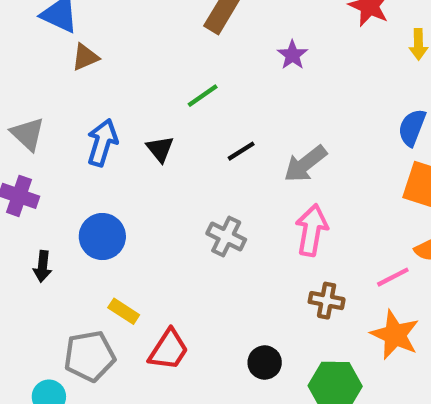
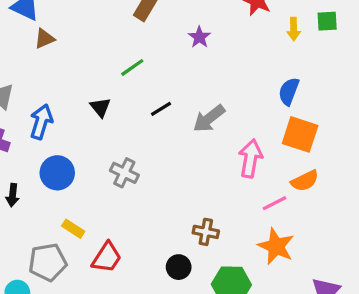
blue arrow: (102, 143) -> (41, 122), moved
pink arrow: (312, 230) -> (250, 158), moved
gray cross: (226, 237) -> (124, 173), moved
brown cross: (327, 301) -> (206, 232), moved

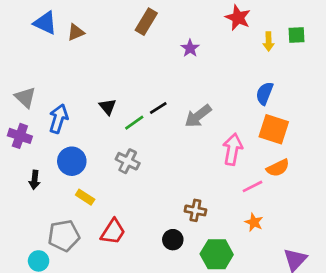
brown triangle: (44, 39) -> (76, 32), moved
green line: (132, 67) -> (134, 123), moved
yellow rectangle: (73, 229) -> (85, 197), moved
orange star: (276, 246) -> (254, 222), size x0.6

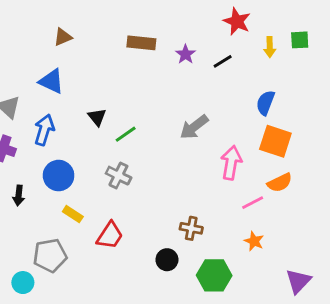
brown rectangle: (146, 22) -> (141, 43), moved, turned 65
blue triangle: (45, 23) -> (51, 81), moved
black line: (158, 108) -> (223, 61), moved
red trapezoid: (113, 232) -> (110, 235), moved

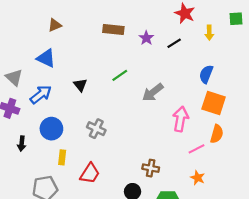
green square: (300, 40) -> (236, 19), moved
blue arrow: (44, 130) -> (41, 94), turned 35
green line: (126, 134) -> (120, 75), moved
orange semicircle: (280, 183) -> (217, 134), turned -48
yellow rectangle: (73, 214) -> (62, 157), turned 64

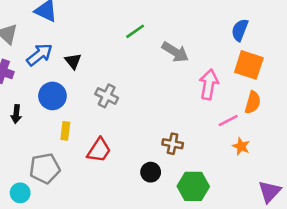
black triangle: (80, 85) -> (73, 61), moved
gray arrow: (153, 92) -> (175, 52), turned -110
orange star: (198, 178) -> (241, 146), moved

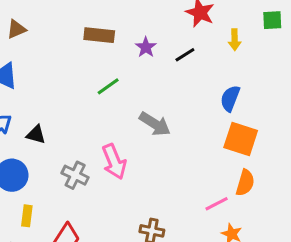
green line: (135, 31) -> (108, 86), moved
black triangle: (73, 61) -> (36, 135), turned -36
pink arrow: (209, 84) -> (114, 162), moved, turned 148

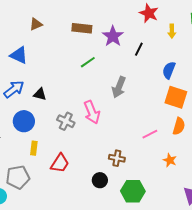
brown triangle: (16, 29) -> (36, 24), moved
purple star: (146, 47) -> (113, 36), size x1.5
black line: (185, 55) -> (139, 49), moved, turned -32
gray arrow: (155, 124) -> (119, 87), turned 80
pink line: (217, 204) -> (150, 134), moved

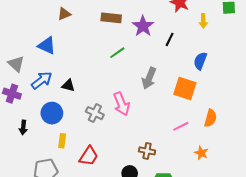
orange square: (176, 97) -> (185, 88), moved

